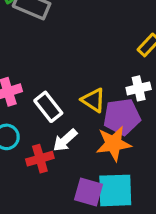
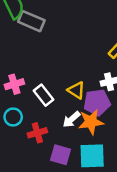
white arrow: (65, 140) -> (71, 119), moved
purple square: (88, 192) -> (60, 155), moved

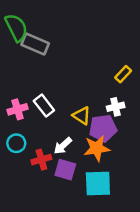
white rectangle: (43, 95) -> (44, 106), moved
white arrow: (71, 119) -> (63, 146), moved
purple square: (60, 155) -> (65, 170), moved

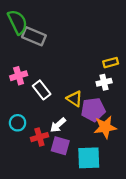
yellow rectangle: (123, 74) -> (111, 63), turned 32
white cross: (116, 107) -> (104, 82), moved
pink cross: (18, 109) -> (19, 76), moved
orange star: (97, 148) -> (105, 127), moved

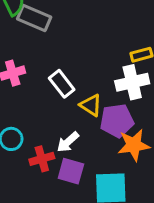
white cross: (104, 82) -> (132, 82), size x1.5
white rectangle: (42, 90) -> (62, 84), moved

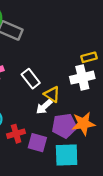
purple pentagon: (117, 121) -> (64, 126), moved
white arrow: (68, 142) -> (44, 107), moved

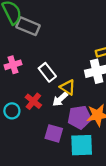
red cross: (16, 134) -> (33, 101), moved, turned -35

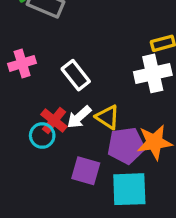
yellow triangle: (68, 87) -> (108, 117), moved
white arrow: (60, 99) -> (79, 117), moved
cyan circle: (12, 111) -> (42, 136), moved

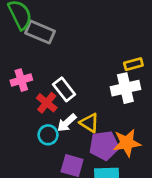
red cross: (54, 120) -> (47, 103), moved
cyan circle: (42, 136) -> (48, 135), moved

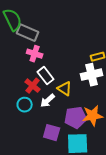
pink cross: (21, 80) -> (35, 54), moved, turned 35
yellow triangle: (89, 123) -> (65, 89), moved
cyan circle: (48, 135) -> (25, 105), moved

